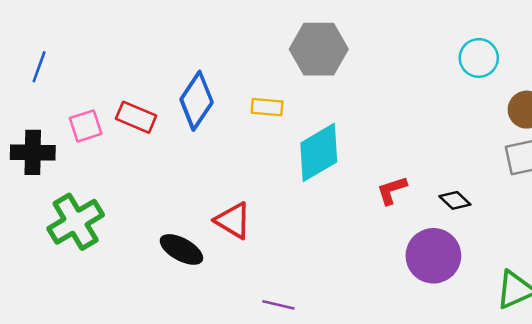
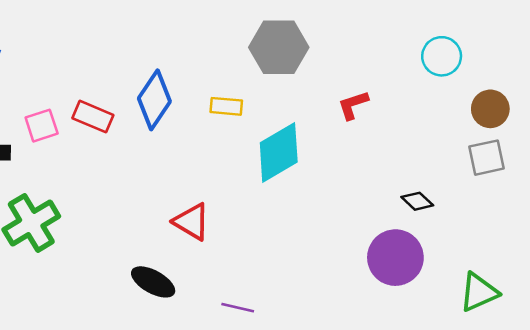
red L-shape: (392, 190) -> (353, 105), moved
black ellipse: (181, 249) -> (153, 282), moved

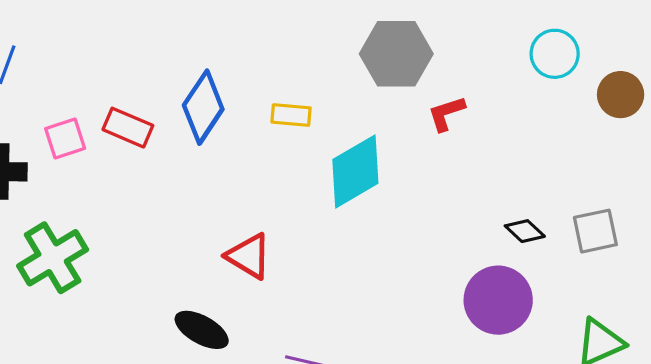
gray hexagon: (279, 47) -> (396, 54), moved
brown circle: (490, 109) -> (621, 95), moved
gray square: (486, 158) -> (595, 231), moved

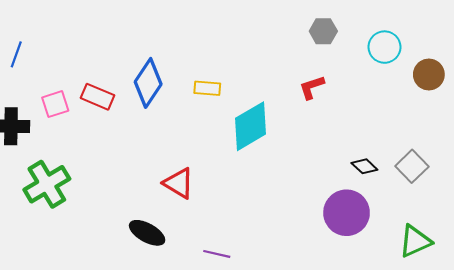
gray hexagon: (396, 54) -> (323, 31), moved, size x0.6
gray square: (595, 231) -> (412, 166), turned -32

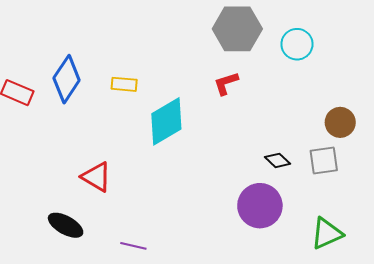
gray hexagon: (323, 31) -> (237, 29), size x1.8
brown circle: (429, 74) -> (340, 122), moved
gray square: (412, 166) -> (324, 160), turned 36

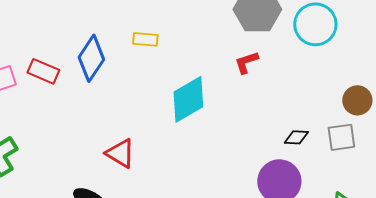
cyan circle: (297, 44) -> (315, 24), size x1.4
yellow rectangle: (124, 84) -> (145, 39), moved
black diamond: (277, 160) -> (296, 137), turned -40

